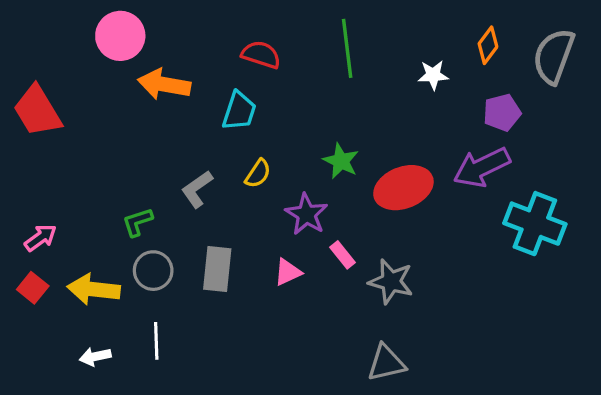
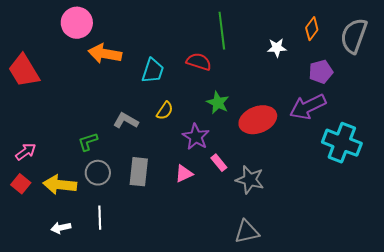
red semicircle: (261, 55) -> (199, 62), moved
gray L-shape: (197, 189) -> (126, 121), turned 65

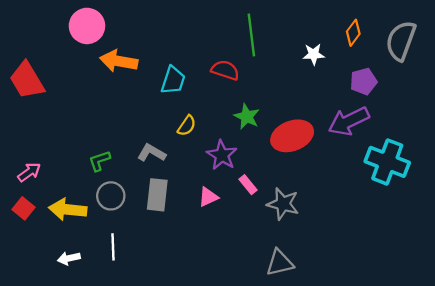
gray L-shape: (126, 121) -> (152, 153), moved

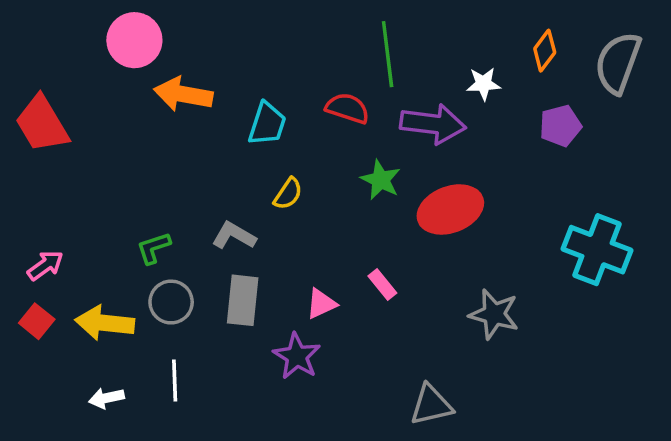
purple arrow: (349, 121) -> (433, 124), moved, turned -147
purple star: (222, 155) -> (297, 356), moved
gray star: (283, 204) -> (494, 314), moved

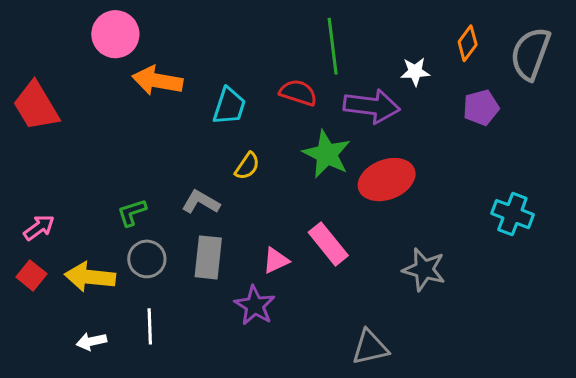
green star: (381, 180) -> (327, 154), size x1.4
cyan cross: (597, 250) -> (512, 214), size x0.7
pink rectangle: (382, 285) -> (328, 244), size x1.6

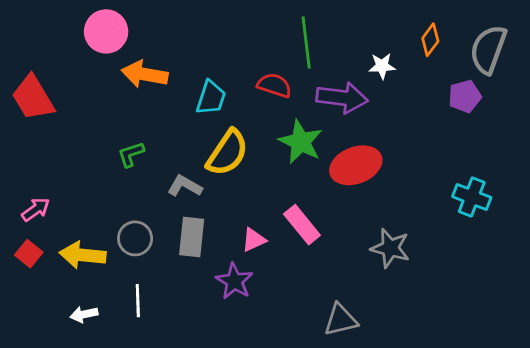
purple pentagon: (481, 108) -> (465, 96), moved
yellow semicircle: (247, 166) -> (227, 153), size x1.8
green L-shape: (132, 213) -> (131, 154), moved

